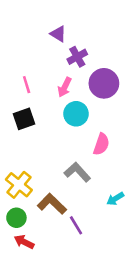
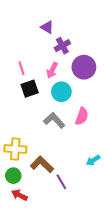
black square: (24, 119) -> (30, 89), moved
gray L-shape: (77, 172) -> (54, 120), moved
yellow cross: (19, 185) -> (15, 149), turned -35

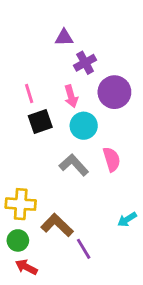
purple triangle: (47, 27) -> (64, 38), turned -32
pink arrow: (52, 70) -> (71, 96), turned -42
pink semicircle: (82, 116) -> (112, 159), turned -36

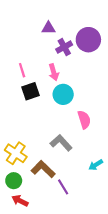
purple circle: (114, 92) -> (88, 40), moved
gray L-shape: (74, 165) -> (61, 143), moved
yellow cross: (21, 204) -> (16, 153), turned 30

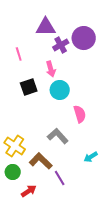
purple triangle: (48, 28) -> (46, 27), size x1.5
pink line: (22, 70) -> (19, 54), moved
red arrow: (20, 201) -> (29, 191), moved, turned 119

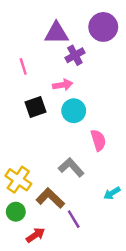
purple circle: (84, 38) -> (103, 27), moved
pink arrow: (51, 69) -> (63, 85), turned -84

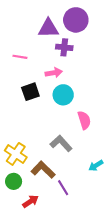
purple circle: (103, 27) -> (76, 20), moved
purple cross: (75, 55) -> (64, 47), turned 35
pink line: (23, 66) -> (20, 57), turned -64

